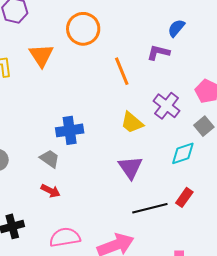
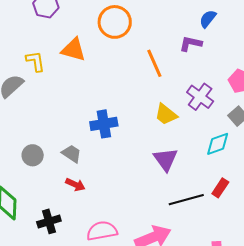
orange triangle: (41, 55) -> (73, 50), turned -40
gray trapezoid: (50, 159) -> (72, 154), moved
red arrow: (51, 191) -> (75, 185), moved

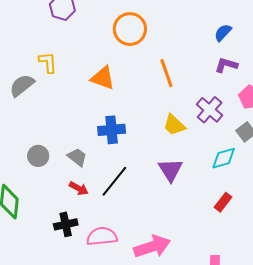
purple L-shape: (191, 44) -> (226, 65), moved
orange triangle: (73, 50) -> (103, 78), moved
black line: (186, 200) -> (114, 181), moved, turned -40
black cross: (49, 221) -> (66, 224), moved

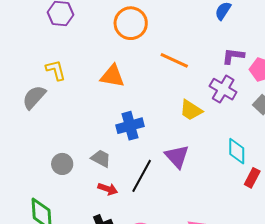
purple L-shape: (226, 65) -> (233, 56), moved
orange line: (166, 73) -> (174, 60), turned -36
cyan diamond: (224, 158) -> (237, 151), moved, turned -64
purple triangle: (170, 170) -> (177, 157), moved

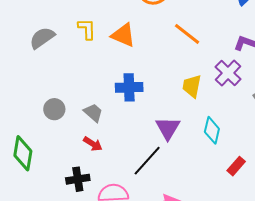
yellow L-shape: (56, 70) -> (87, 29), moved
yellow trapezoid: (191, 110) -> (192, 86), turned 55
cyan diamond: (237, 151) -> (212, 130), moved
black line: (142, 176) -> (147, 161), moved

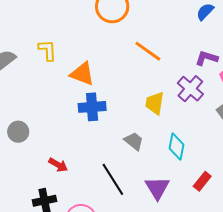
orange triangle: (123, 35) -> (82, 74), moved
gray trapezoid: (93, 113) -> (134, 141), moved
purple triangle: (168, 128) -> (157, 188), moved
black line: (147, 161) -> (113, 179), turned -72

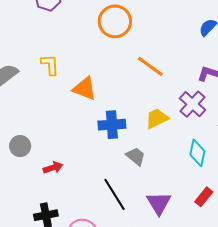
yellow trapezoid: (155, 103) -> (157, 118), turned 55
blue cross: (92, 107) -> (112, 125), moved
cyan diamond: (177, 147) -> (197, 153), moved
red arrow: (58, 165) -> (53, 168), moved, turned -48

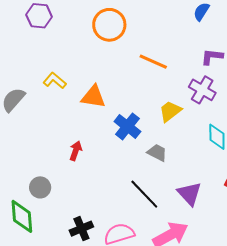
yellow L-shape: (50, 65) -> (55, 81), turned -35
blue cross: (112, 125) -> (127, 126), turned -36
gray circle: (20, 146) -> (40, 187), moved
red arrow: (53, 168) -> (76, 151), moved, turned -42

